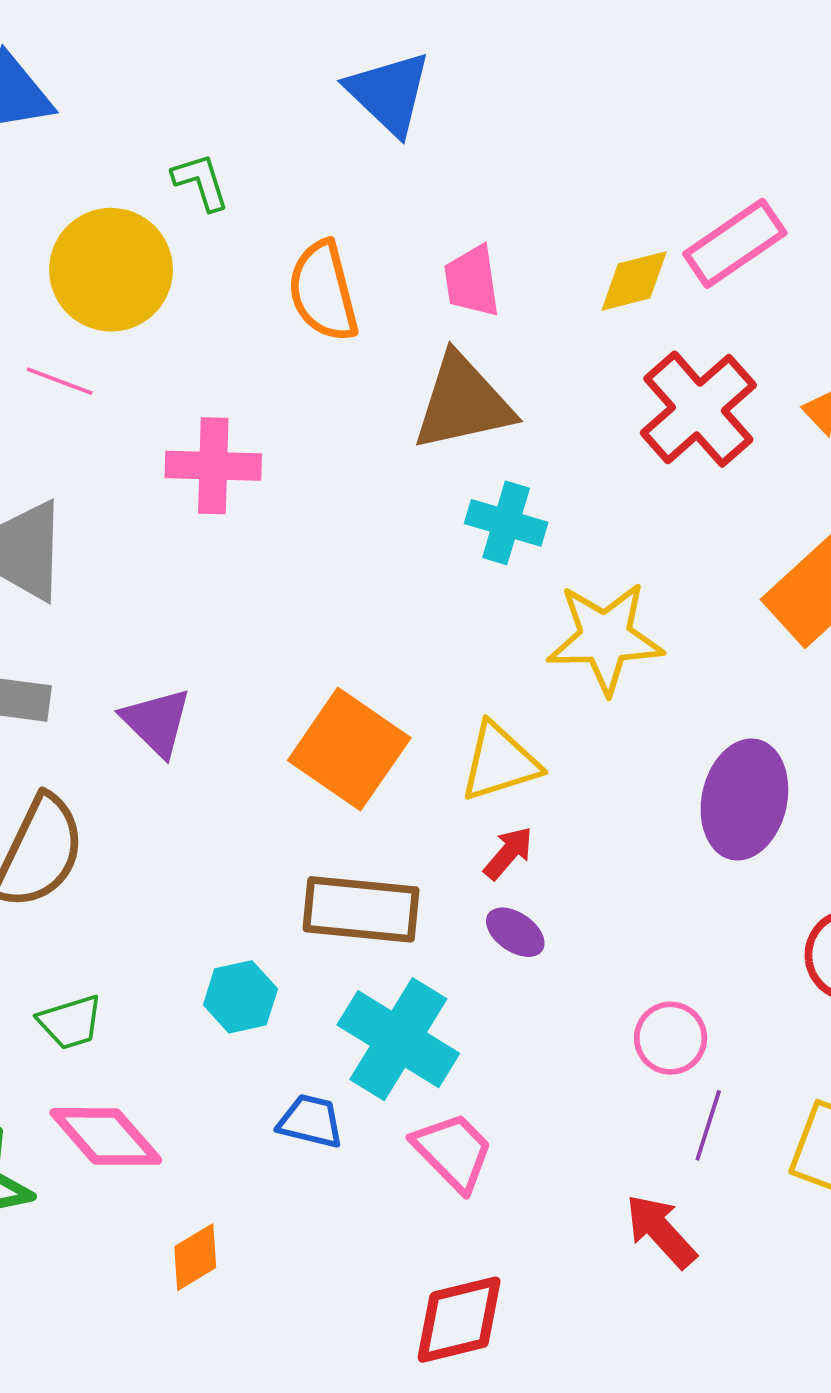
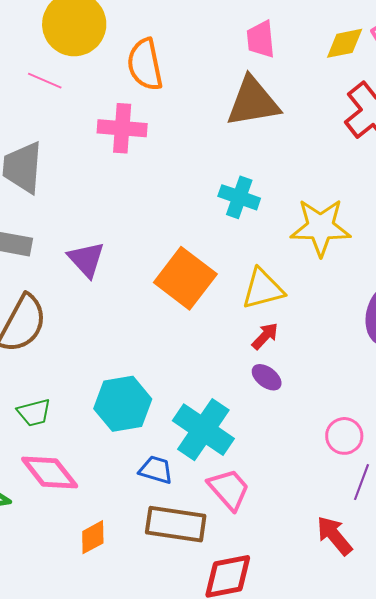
orange semicircle: (323, 291) -> (145, 64), moved
cyan cross: (506, 523) -> (239, 197), moved
brown rectangle: (361, 909) -> (176, 524), moved
cyan hexagon: (240, 997) -> (123, 404), size x1.5

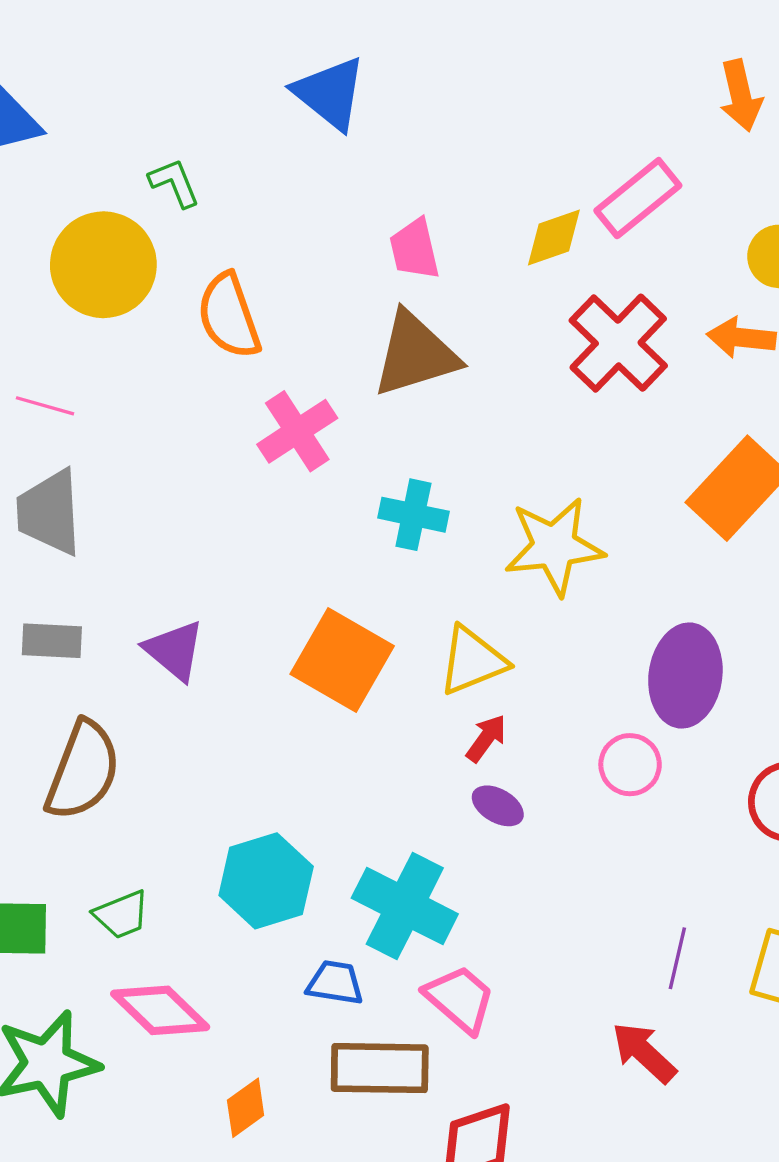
pink line: (45, 81) -> (45, 406), moved
pink cross: (122, 128) -> (297, 431), moved, turned -30
pink circle: (344, 436) -> (630, 765), moved

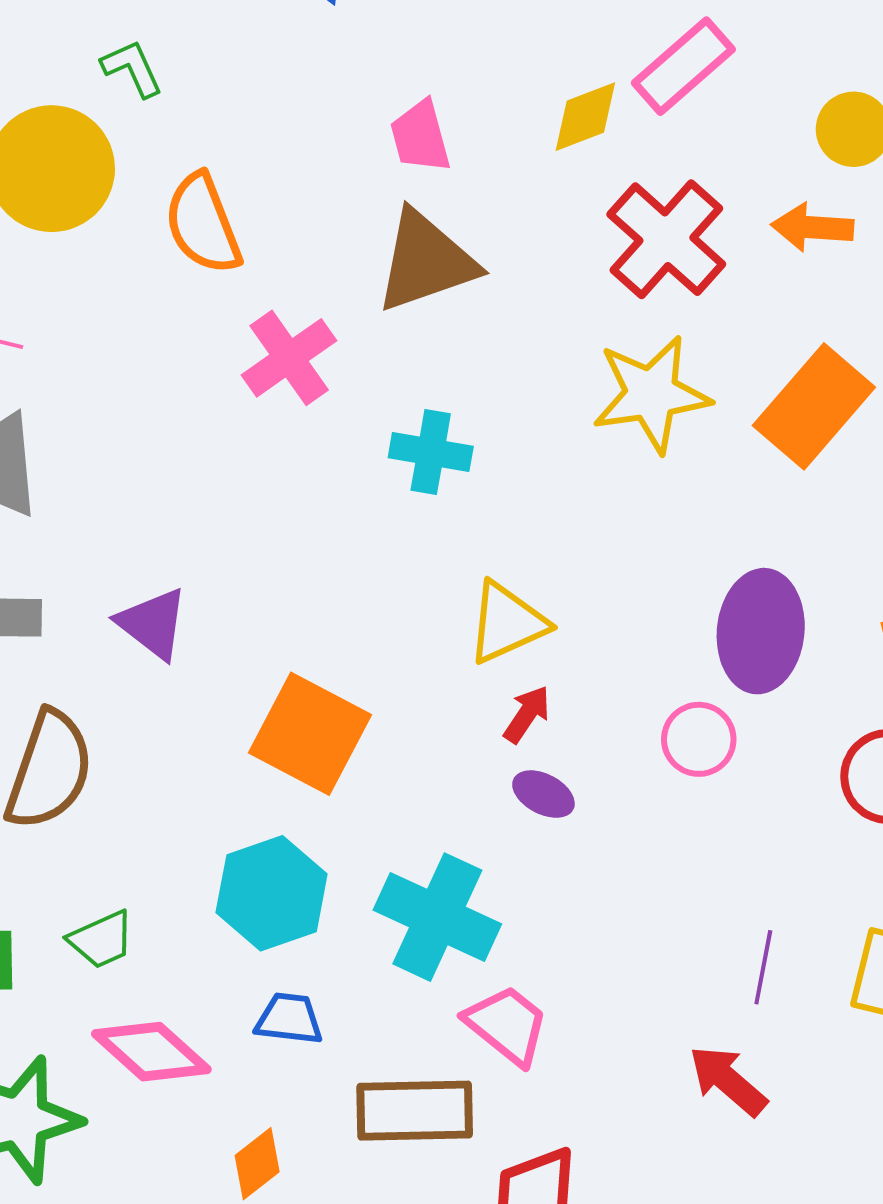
yellow star: (554, 546) -> (651, 394), moved
orange square: (342, 660) -> (310, 734), moved
blue trapezoid: (335, 983) -> (289, 1019), moved

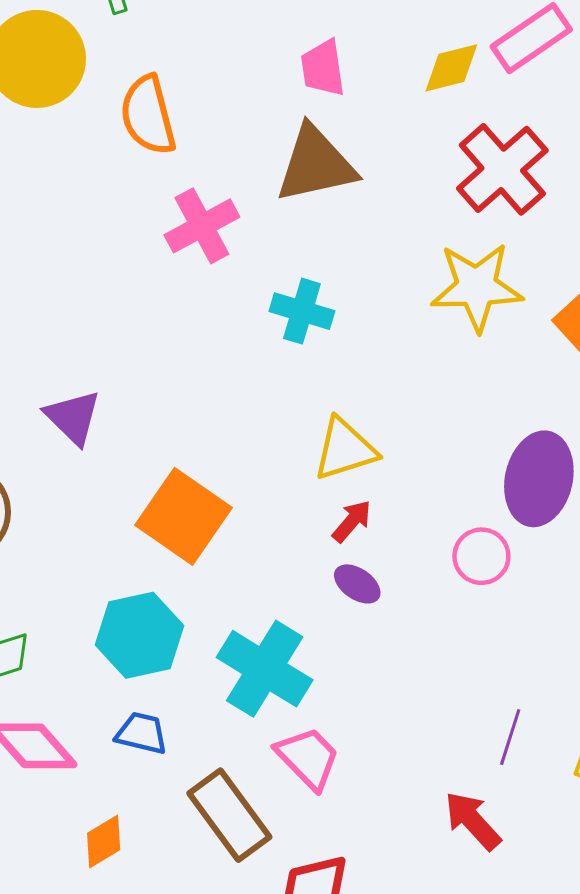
brown rectangle: (415, 1111) -> (229, 815), turned 48

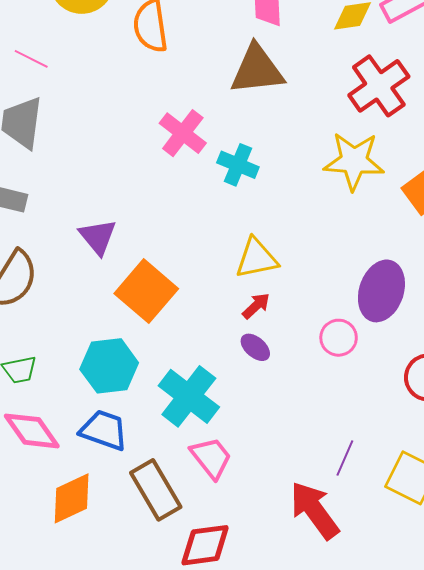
pink cross: (202, 226) -> (183, 133), moved, turned -30
purple triangle: (73, 417) -> (98, 237), moved
blue trapezoid: (142, 733) -> (104, 430), size x1.4
red arrow: (473, 821) -> (315, 510), size x1.4
orange diamond: (104, 841) -> (72, 498), size x1.5

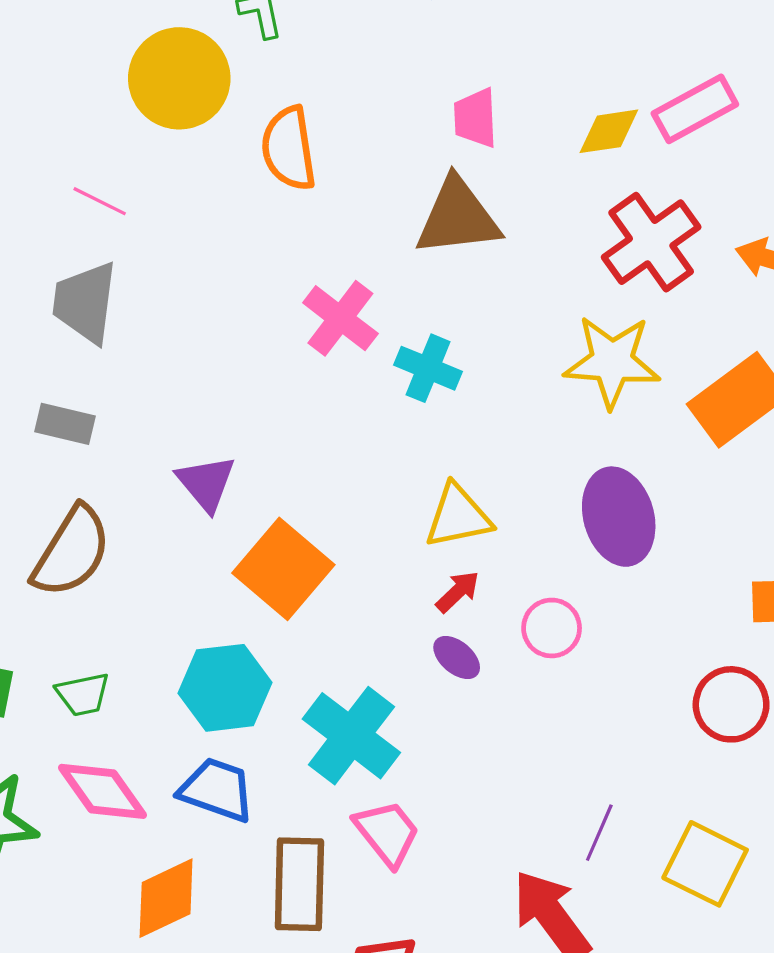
purple ellipse: (381, 291) -> (619, 517), moved, turned -34
pink circle: (339, 338) -> (552, 628), moved
brown rectangle: (156, 490) -> (299, 884), turned 32

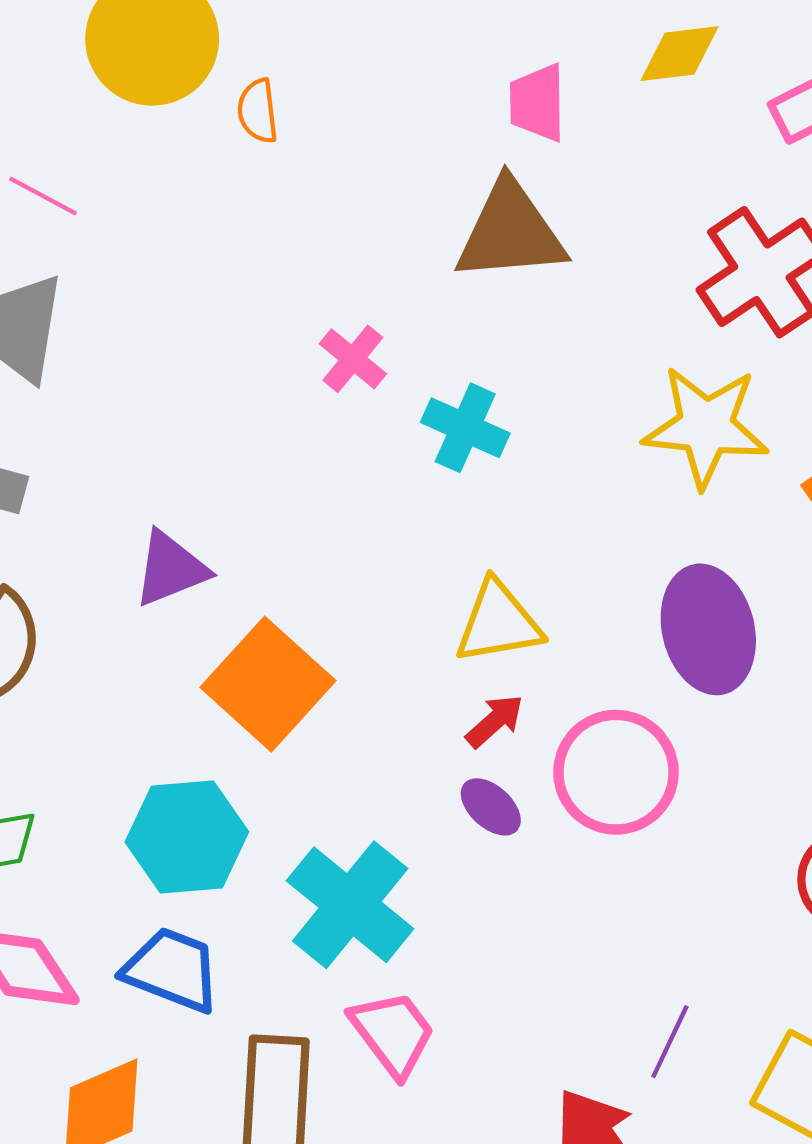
yellow diamond: (609, 131) -> (679, 54), moved
orange semicircle: (289, 148) -> (258, 111), moved, size x0.6
pink cross: (340, 318) -> (353, 359), size x0.7
purple triangle: (206, 483) -> (171, 569), turned 46
pink circle: (552, 628) -> (616, 772), size x1.6

